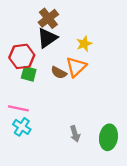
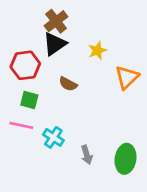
orange triangle: (76, 67) -> (127, 77), moved
green square: (29, 74) -> (29, 100), moved
cyan cross: (22, 127) -> (53, 137), moved

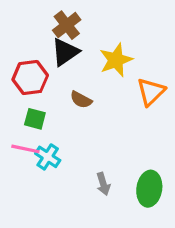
yellow star: (97, 51) -> (116, 60), size x1.5
cyan cross: (53, 137) -> (48, 157), moved

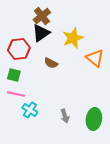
orange triangle: (151, 92) -> (95, 58), turned -36
green square: (35, 119) -> (14, 75), moved
cyan cross: (48, 157) -> (30, 110), moved

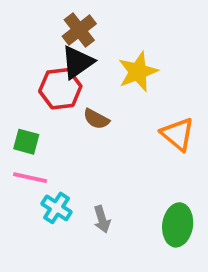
red hexagon: (19, 49) -> (60, 89), moved
orange triangle: (95, 58) -> (178, 134), moved
gray arrow: (65, 116) -> (102, 219), moved

